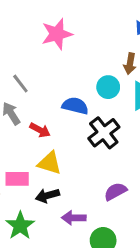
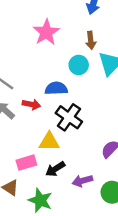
pink star: (57, 34) -> (46, 32), moved
red arrow: (40, 130) -> (31, 104), moved
black cross: (104, 133) -> (69, 117), moved

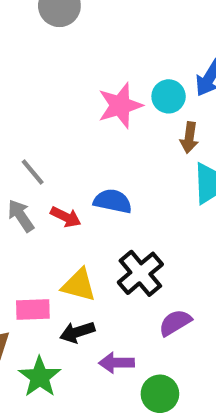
cyan circle: (79, 65) -> (169, 96), moved
black cross: (69, 117) -> (140, 273), moved

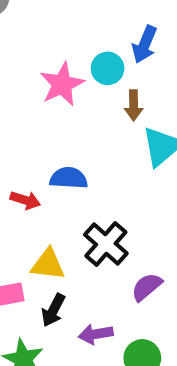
black arrow: (77, 332) -> (53, 310), turned -36

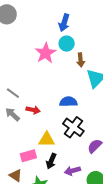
blue arrow: (145, 44) -> (64, 23), moved
blue semicircle: (69, 178) -> (68, 102), moved

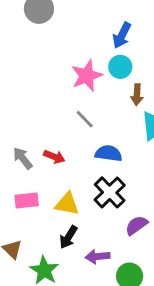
gray line: (13, 93) -> (85, 119), moved
pink rectangle: (28, 156) -> (27, 200), moved

